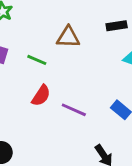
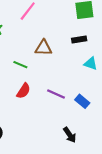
purple line: (74, 110) -> (56, 94), moved

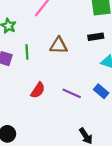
green line: (20, 65) -> (27, 52), moved, turned 64
blue rectangle: (82, 101) -> (101, 91), moved

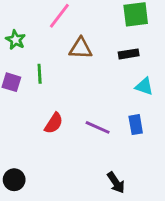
brown triangle: (59, 45) -> (81, 48), moved
blue rectangle: (101, 91) -> (136, 125), turned 40

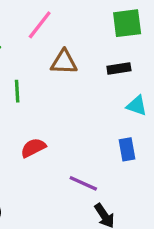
red semicircle: (54, 123) -> (33, 148), turned -150
purple line: (98, 127) -> (83, 183), moved

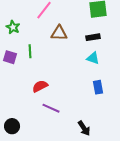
cyan triangle: (137, 106) -> (93, 58), moved
purple line: (83, 183) -> (51, 108), moved

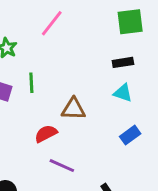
brown triangle: (59, 33) -> (74, 109), moved
blue rectangle: (98, 87) -> (130, 135), turned 64

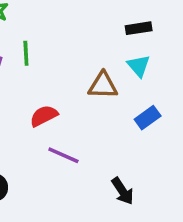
cyan triangle: (123, 93) -> (139, 66), turned 30
brown triangle: (74, 109) -> (103, 85), moved

